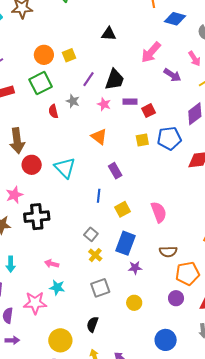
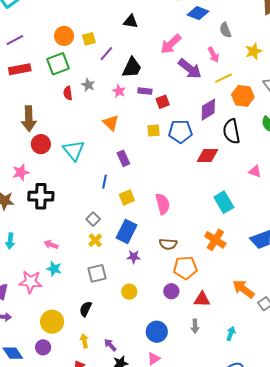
purple arrow: (172, 75) -> (190, 69), size x1.4
purple line: (88, 79) -> (106, 54), moved

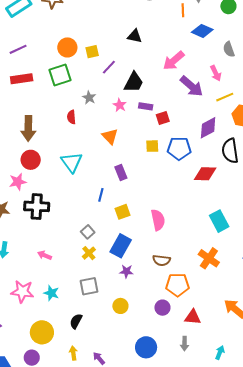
red semicircle: (68, 93) -> (71, 117), moved
red circle: (41, 144) -> (31, 160), moved
cyan star: (54, 269) -> (51, 293), moved

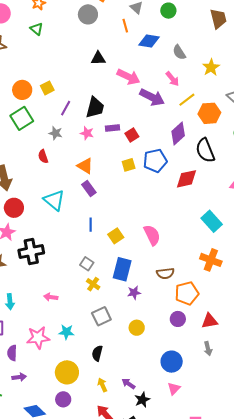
black triangle: (135, 36) -> (98, 58), moved
pink arrow: (174, 61) -> (128, 77), turned -100
purple line: (109, 67) -> (66, 108), moved
purple rectangle: (121, 173) -> (89, 189), moved

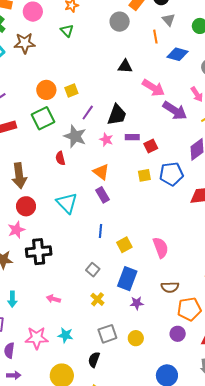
gray star: (56, 133) -> (75, 136), size x1.6
yellow cross: (93, 284) -> (97, 299), moved
gray square: (101, 316) -> (107, 334), moved

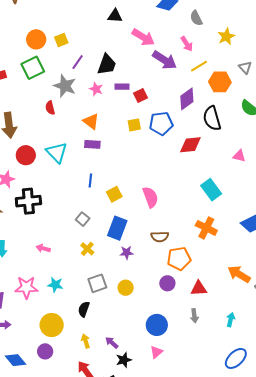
purple rectangle: (102, 195) -> (92, 144), turned -56
red circle: (26, 206) -> (26, 155), moved

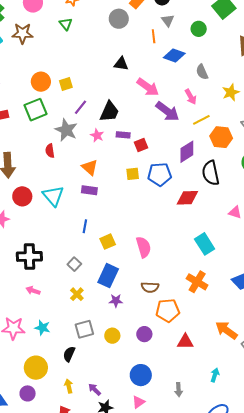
black cross: (28, 201) -> (29, 256), moved
purple circle: (167, 283) -> (144, 334), moved
gray arrow: (194, 316) -> (179, 390), moved

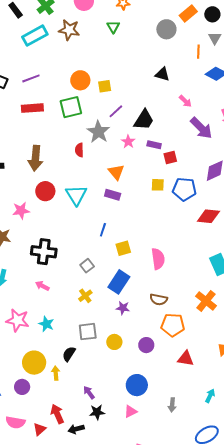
pink arrow: (148, 87) -> (185, 101), size x0.6
yellow arrow: (69, 386) -> (56, 373), moved

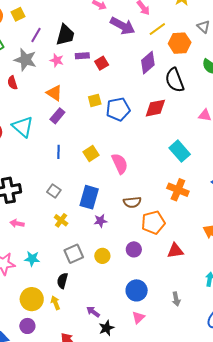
yellow square: (158, 185) -> (95, 100), moved
blue pentagon: (184, 189) -> (118, 109), moved
purple rectangle: (113, 195) -> (57, 116), turned -49
yellow square: (123, 248) -> (91, 153), moved

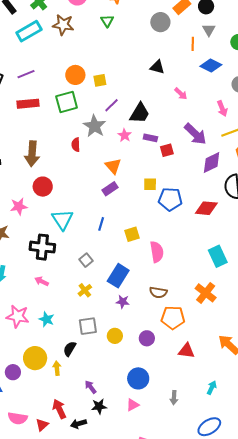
purple arrow: (123, 26) -> (195, 134), moved
cyan triangle: (23, 127) -> (62, 220), moved
purple circle: (27, 326) -> (13, 372), moved

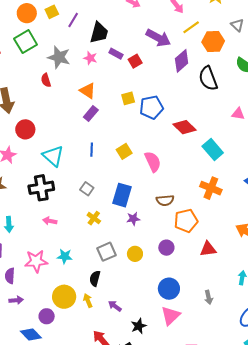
purple line: (112, 105) -> (73, 20), moved
purple rectangle: (150, 138) -> (116, 54), turned 32
red diamond: (206, 208) -> (184, 127), moved, turned 55
purple arrow: (91, 387) -> (115, 306), moved
pink triangle: (133, 405) -> (171, 316), size x1.5

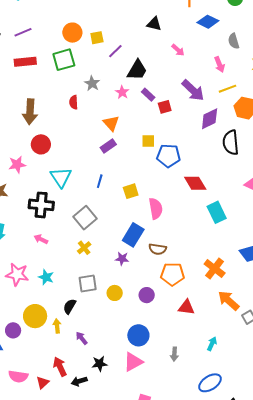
gray star: (59, 57) -> (92, 83), size x0.7
orange cross: (211, 188) -> (215, 268), moved
gray square: (87, 189) -> (85, 218), size x1.6
blue rectangle: (122, 195) -> (133, 235), moved

